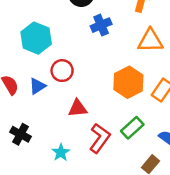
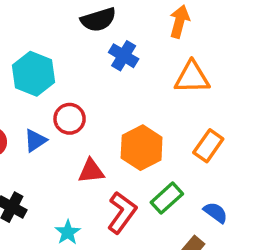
blue cross: (101, 25) -> (124, 56), turned -36
orange hexagon: (128, 82) -> (142, 148), moved

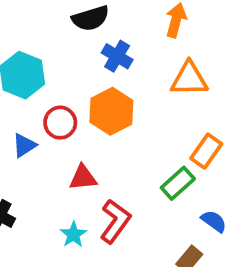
orange hexagon: (142, 148) -> (111, 111), moved
green rectangle: (167, 198) -> (178, 183), moved
cyan star: (68, 232) -> (73, 235), moved

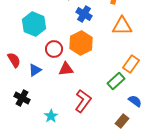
blue triangle: (24, 145) -> (35, 70), moved
red triangle: (83, 178) -> (66, 69), moved
cyan star: (73, 235) -> (51, 116), moved

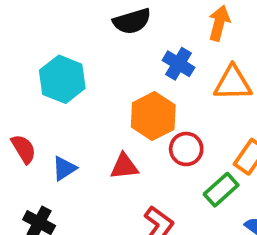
blue cross: (84, 14) -> (178, 64), moved
red circle: (54, 49) -> (186, 149), moved

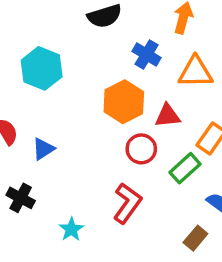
red circle: (186, 149) -> (141, 149), moved
red triangle: (124, 166) -> (167, 116), moved

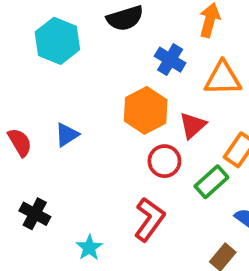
cyan hexagon: (42, 68) -> (57, 41), moved
red triangle: (167, 116) -> (193, 125), turned -36
blue triangle: (43, 149) -> (67, 135), moved

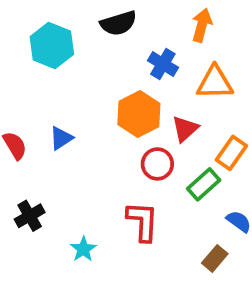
black cross: (35, 214) -> (30, 216), turned 32
red L-shape: (149, 219) -> (143, 221), turned -33

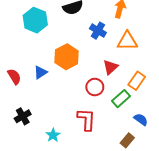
orange hexagon: (139, 114) -> (67, 57), moved

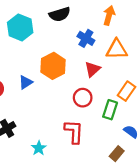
red triangle: (111, 67) -> (93, 69), moved
green rectangle: (121, 99) -> (110, 110), turned -30

